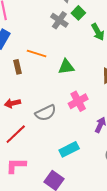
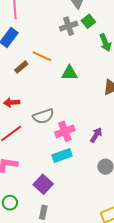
gray cross: (59, 20) -> (69, 26), turned 30
brown rectangle: (18, 67) -> (21, 67), turned 56
pink cross: (78, 101) -> (65, 131), moved

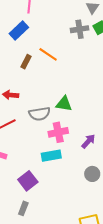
brown rectangle: (21, 67) -> (26, 62), turned -32
green triangle: (70, 73) -> (64, 104), moved

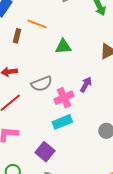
green triangle: (64, 104) -> (63, 46), moved
purple arrow: (88, 141) -> (86, 85), moved

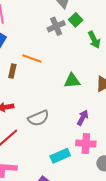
green triangle: (63, 46) -> (72, 81), moved
pink cross: (64, 98) -> (86, 143), moved, turned 30

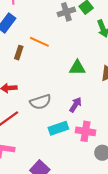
purple arrow: (83, 118) -> (76, 105), moved
cyan rectangle: (60, 156) -> (58, 128), moved

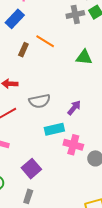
green triangle: (77, 68) -> (84, 57), moved
pink cross: (86, 131) -> (73, 145), moved

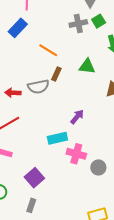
brown rectangle: (23, 50) -> (56, 74), moved
gray semicircle: (40, 101) -> (38, 87), moved

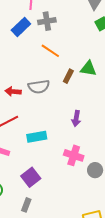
gray cross: (78, 24) -> (47, 21), moved
brown rectangle: (56, 74) -> (68, 76), moved
purple arrow: (77, 117) -> (76, 118), turned 147
cyan rectangle: (57, 138) -> (37, 137), moved

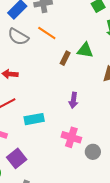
gray semicircle: (39, 87) -> (18, 37), moved, turned 40
purple square: (31, 177) -> (17, 158), moved

